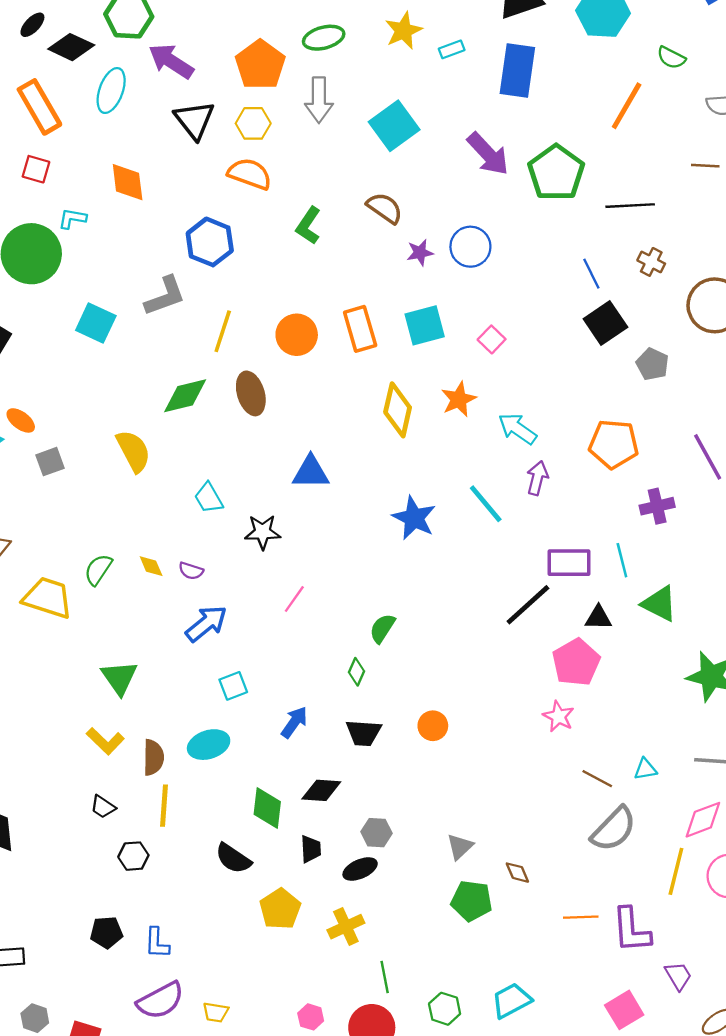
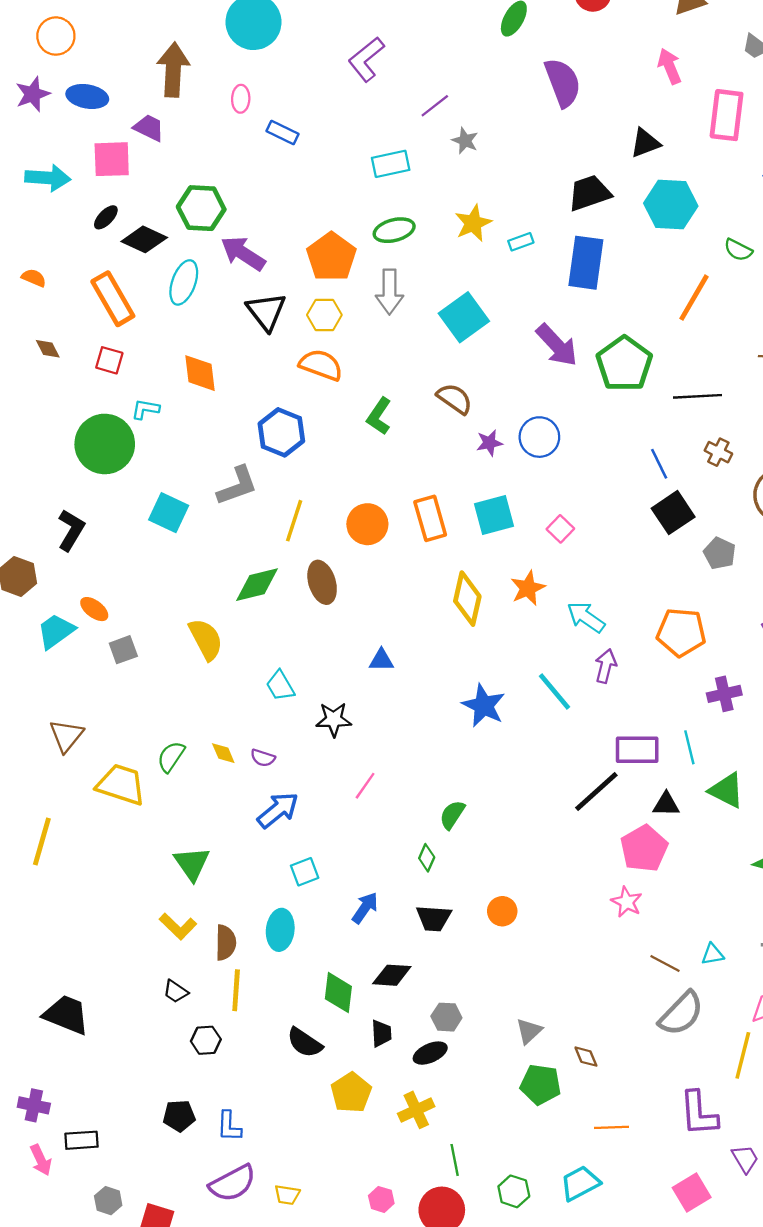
blue triangle: (311, 472) -> (381, 660), size x0.7
cyan ellipse: (209, 745) -> (280, 930), turned -66
orange line: (581, 917) -> (611, 1127), moved

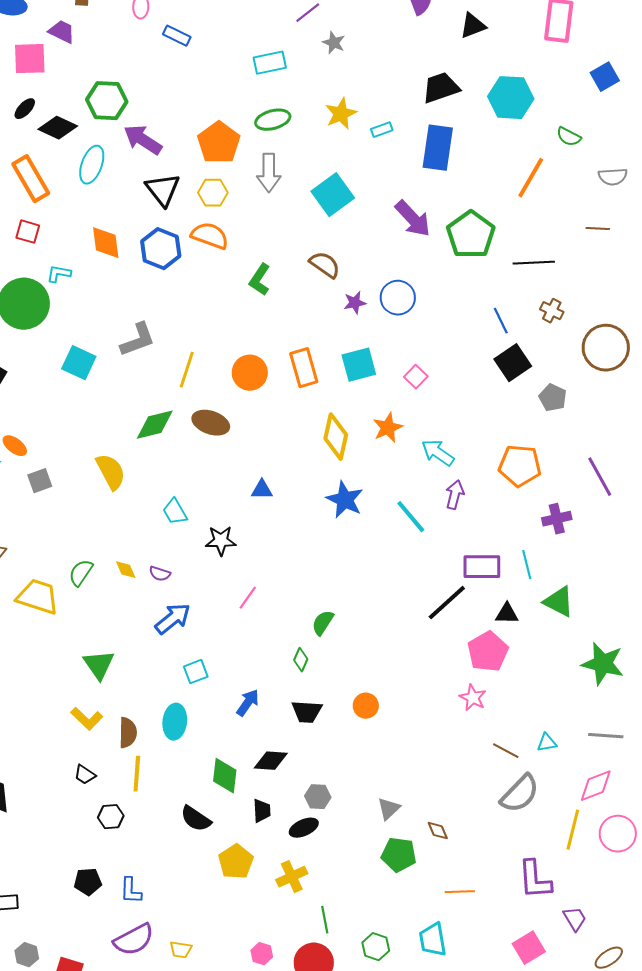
black triangle: (645, 143) -> (473, 26), moved
blue hexagon: (281, 432) -> (161, 249), moved
brown ellipse: (322, 582) -> (211, 423), turned -54
blue star: (484, 706) -> (345, 500), moved
cyan trapezoid: (580, 1183) -> (433, 940), turned -72

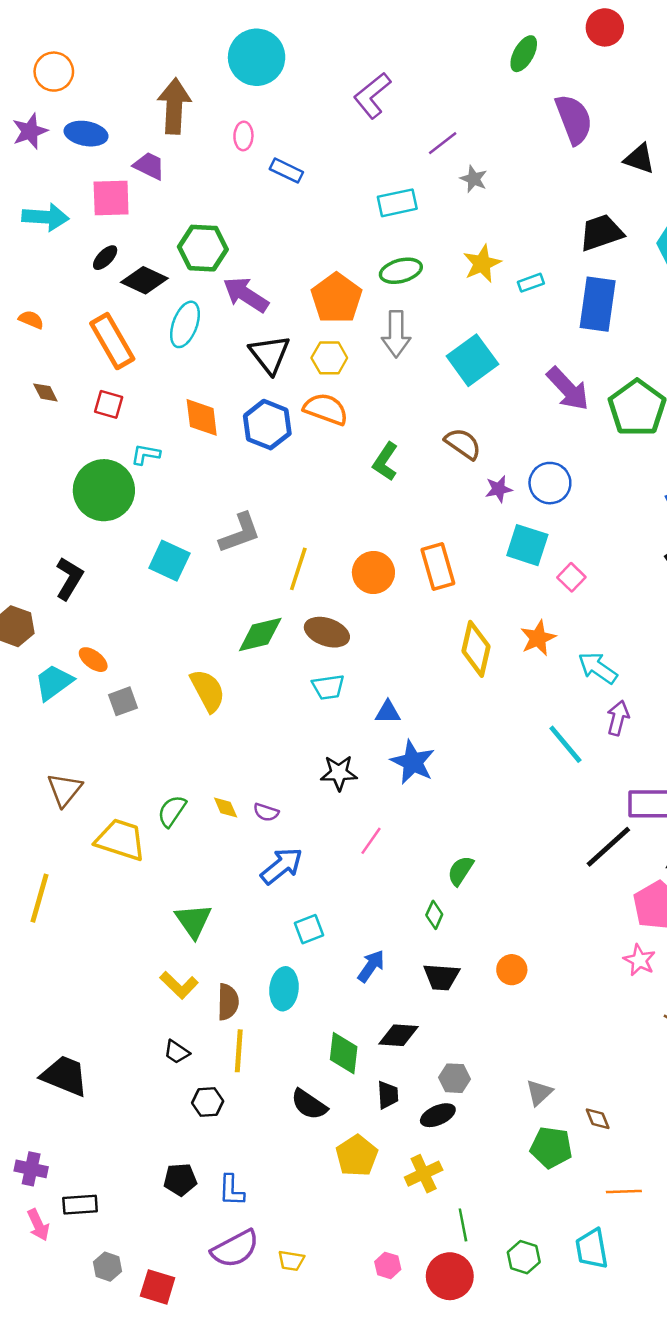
black triangle: (473, 26) -> (639, 159), turned 40
cyan square: (359, 365) -> (527, 545), moved, turned 33
blue star: (345, 500) -> (413, 762), moved
cyan trapezoid: (175, 512) -> (328, 687), moved, turned -68

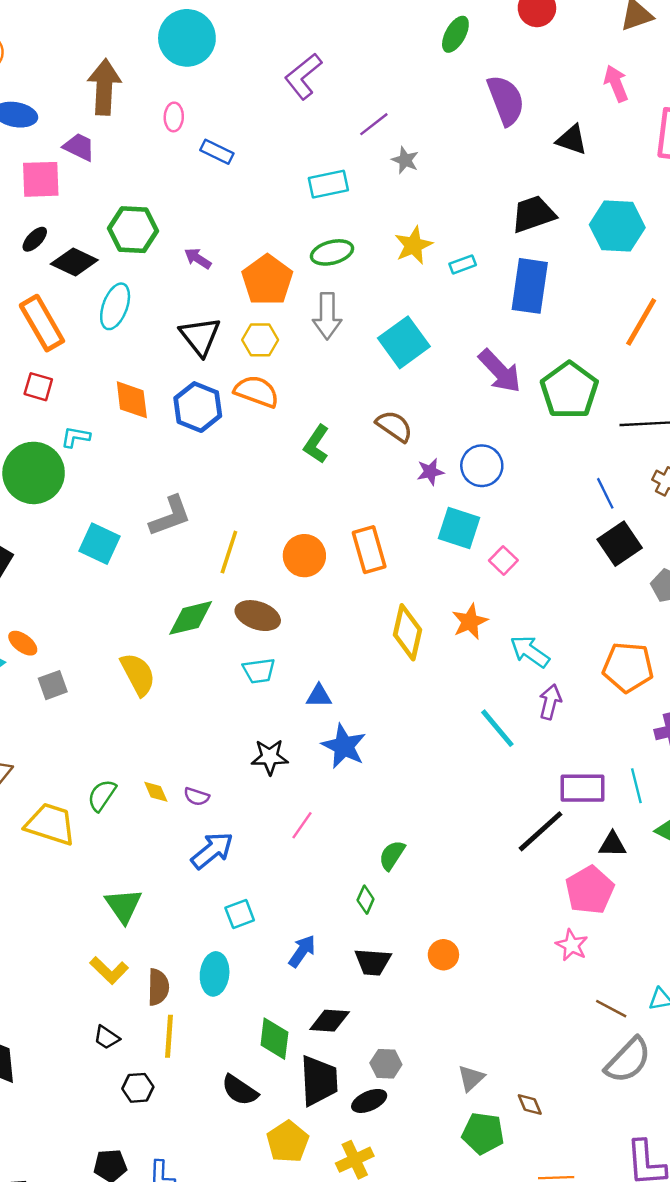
purple arrow: (246, 295) -> (198, 258), moved, size x0.6
black trapezoid: (388, 1095) -> (319, 1081), size x1.8

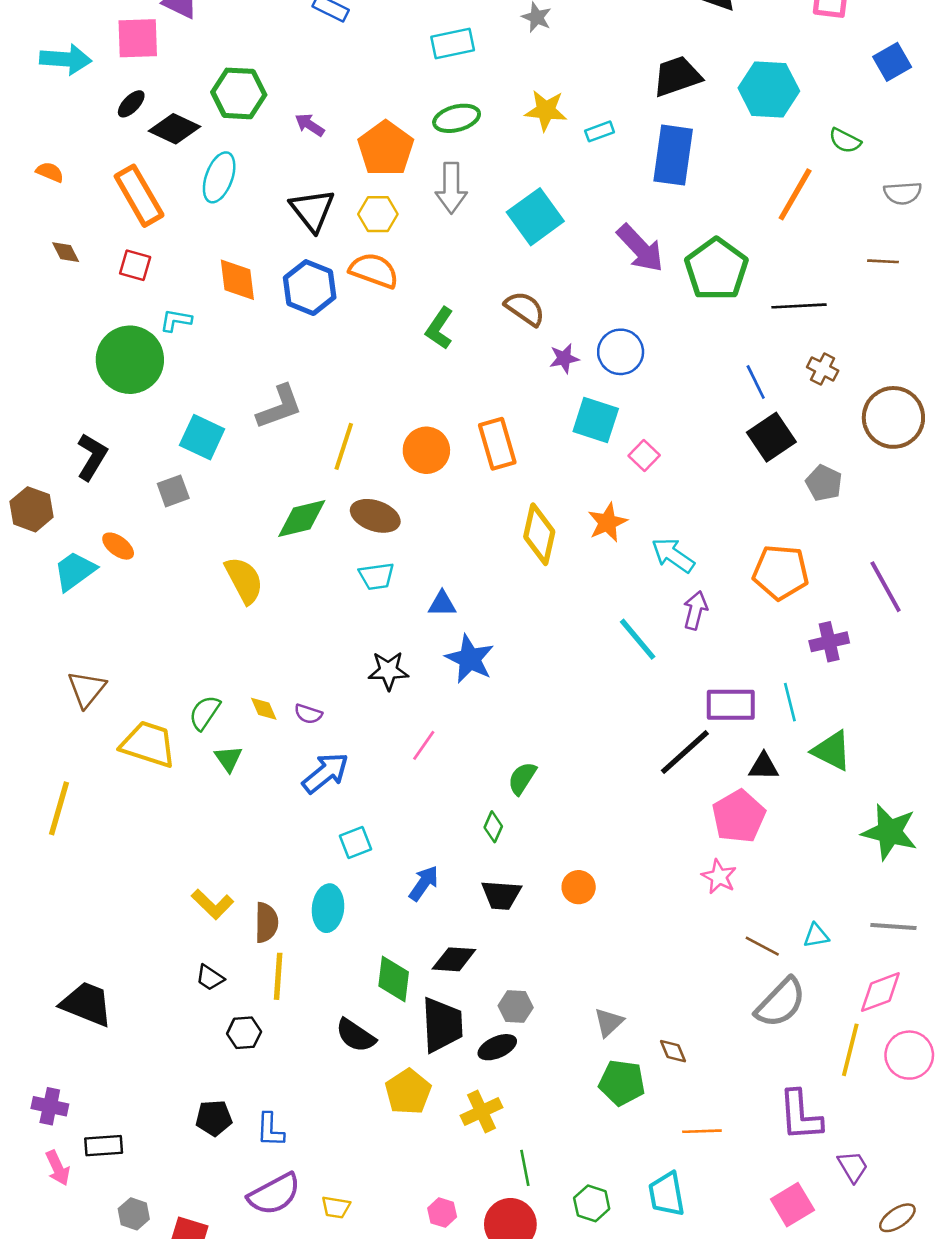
yellow star: (413, 245) -> (546, 110), turned 30
gray square: (53, 685) -> (173, 491), moved
green triangle: (123, 906) -> (228, 759), moved, size x0.7

